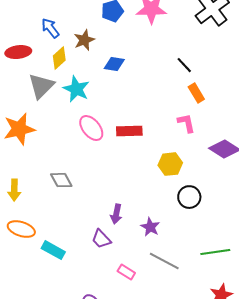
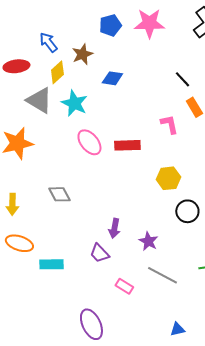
gray triangle: (41, 86) -> (39, 100), turned -44
pink L-shape: (186, 123) -> (169, 124), moved
cyan rectangle: (53, 250) -> (51, 264), turned -30

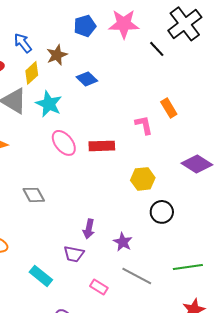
blue diamond: (112, 78) -> (87, 79), turned 35
black line: (182, 79) -> (157, 49), moved
purple trapezoid: (99, 253) -> (74, 254), turned -35
cyan rectangle: (51, 264) -> (41, 276), moved, turned 40

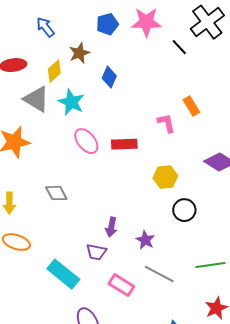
blue arrow: (23, 43) -> (45, 27), moved
blue diamond: (87, 79) -> (109, 77), turned 70
cyan rectangle: (41, 276) -> (63, 274), size x1.4
pink rectangle: (99, 287) -> (121, 285), size x1.4

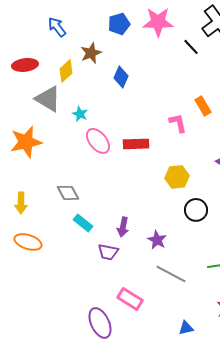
cyan star: (71, 102) -> (80, 114), moved, size x0.6
cyan rectangle: (63, 274) -> (83, 223), moved, size x0.6
pink rectangle: (121, 285) -> (130, 299), moved

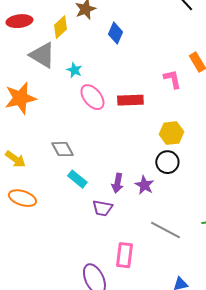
yellow arrow: (21, 203) -> (15, 159), turned -55
black circle: (196, 210) -> (167, 162), moved
purple star: (157, 240) -> (144, 185), moved
pink rectangle: (130, 299) -> (124, 255), turned 65

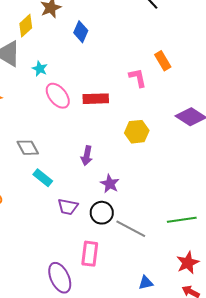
black circle: (167, 162) -> (102, 213), moved
purple arrow: (117, 183) -> (87, 156), moved

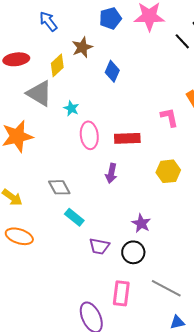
pink ellipse: (58, 96) -> (89, 135), turned 32
purple arrow: (87, 156) -> (111, 173), moved
gray line: (131, 229) -> (166, 288), moved

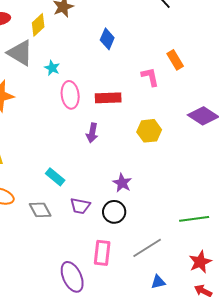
blue diamond: (112, 71) -> (107, 39), moved
gray diamond: (59, 187) -> (40, 210), moved
gray line: (166, 288) -> (147, 248), turned -60

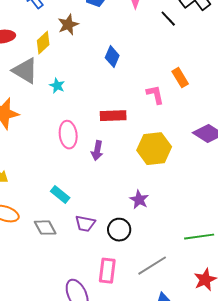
pink ellipse: (70, 95) -> (68, 135), moved
yellow hexagon: (149, 131) -> (154, 149), size x1.4
purple star: (122, 183) -> (139, 200), moved

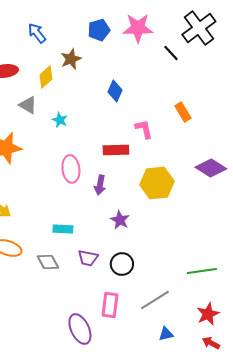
gray triangle: (25, 71) -> (28, 105), size x0.7
pink L-shape: (155, 95) -> (144, 129), moved
cyan rectangle: (60, 195) -> (63, 229), turned -36
purple star: (139, 200) -> (120, 220), moved

